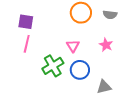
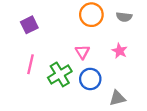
purple square: (26, 22) -> (29, 25), turned -35
pink line: (27, 44) -> (30, 64), moved

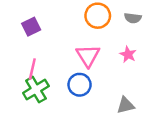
pink triangle: (82, 52) -> (88, 56), size x1.5
green cross: (60, 74) -> (36, 90), moved
blue circle: (90, 79) -> (80, 85), moved

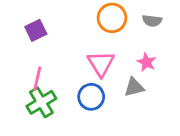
gray triangle: (126, 105) -> (134, 87), moved

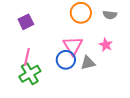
gray triangle: (134, 87) -> (88, 63), moved
blue circle: (91, 97) -> (66, 60), moved

